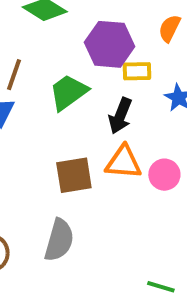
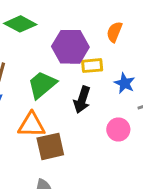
orange triangle: (124, 162) -> (32, 125), moved
pink circle: (164, 175) -> (118, 129), moved

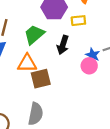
yellow rectangle: (92, 66) -> (78, 21), moved
blue star: (125, 83) -> (93, 55), moved

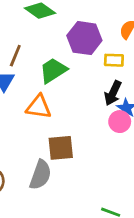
black arrow: (63, 45) -> (113, 93), moved
brown square: (41, 79) -> (61, 148), moved

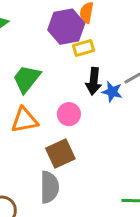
purple hexagon: (84, 38) -> (66, 27), moved
pink circle: (120, 122) -> (69, 114), moved

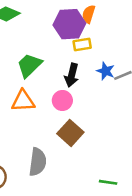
black arrow: (94, 81) -> (72, 75), moved
blue star: (112, 92) -> (106, 71), moved
brown square: (60, 153) -> (70, 133), moved, turned -30

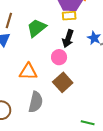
yellow rectangle: (82, 45) -> (69, 16), moved
orange triangle: (23, 101) -> (28, 72), moved

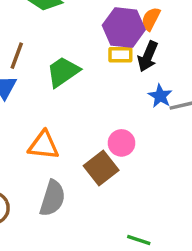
black arrow: (68, 39) -> (148, 56), moved
pink circle: (59, 57) -> (121, 143), moved

